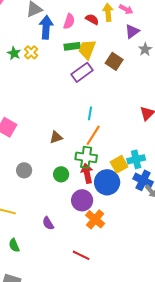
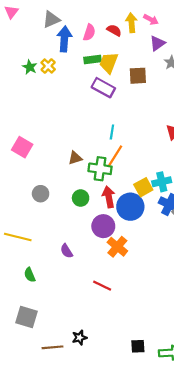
brown square: (114, 61) -> (138, 76), turned -36
purple rectangle: (82, 72) -> (103, 88), turned 65
green cross: (86, 157) -> (100, 169), moved

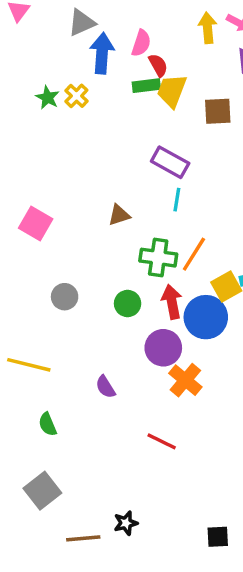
red semicircle: (114, 30) -> (158, 65), moved, turned 32
purple rectangle: (103, 88) -> (170, 162), moved
orange line: (115, 156) -> (194, 254), moved
brown triangle: (75, 158) -> (119, 215), moved
gray square: (26, 317) -> (42, 491), turned 35

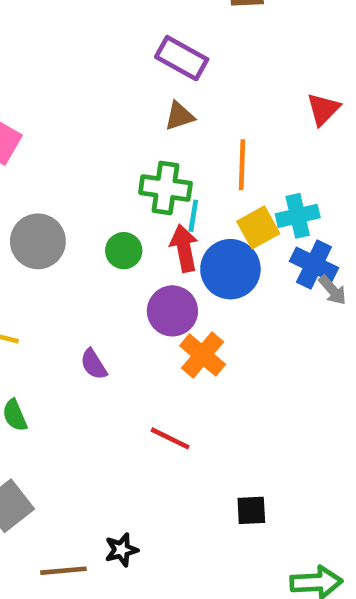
cyan line: (177, 200) -> (193, 216), moved
brown triangle: (119, 215) -> (179, 116), moved
orange line: (194, 254) -> (242, 165), moved, turned -30
gray circle: (65, 297) -> (38, 241), size x1.5
black square: (218, 537) -> (251, 510), moved

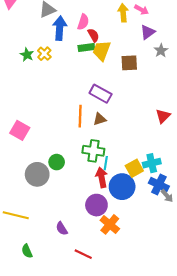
orange line: (242, 165) -> (80, 116), moved
green circle: (124, 251) -> (57, 162), moved
red line: (170, 438) -> (83, 254), moved

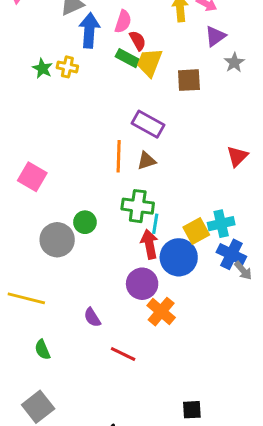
green rectangle: (86, 48) -> (127, 58), turned 35
yellow cross: (44, 54) -> (67, 67), turned -32

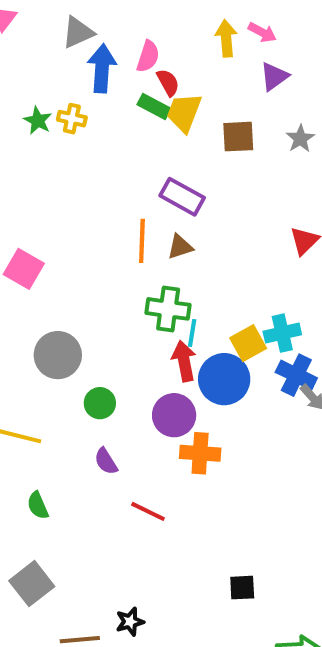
gray star: (234, 63) -> (300, 139), moved
green circle: (85, 222) -> (100, 403), moved
orange cross: (161, 312) -> (200, 453), turned -36

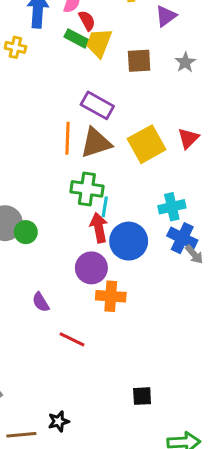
brown triangle: (180, 247) -> (96, 143), size x1.6
yellow square: (248, 343) -> (147, 144), moved, size x1.4
green circle: (100, 403) -> (26, 232), moved

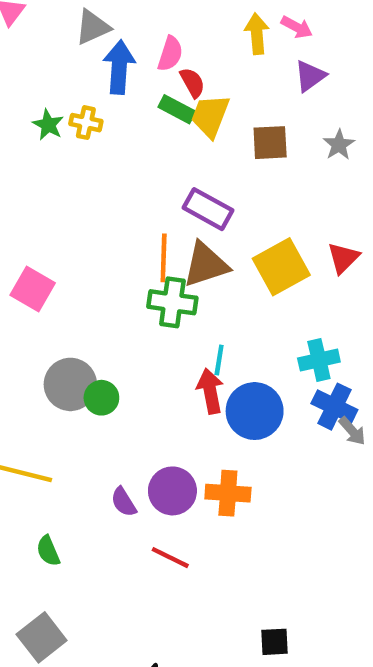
green cross: (87, 189) -> (172, 302), moved
purple circle: (91, 268) -> (172, 491), moved

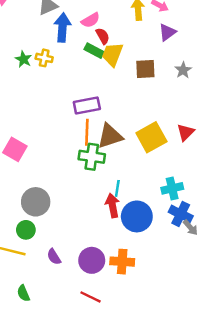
pink semicircle: (170, 54) -> (90, 20), turned 42
purple rectangle: (208, 209) -> (87, 106), moved, turned -40
green circle: (101, 398) -> (26, 230), moved
purple semicircle: (124, 502) -> (54, 257), moved

